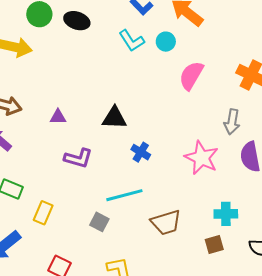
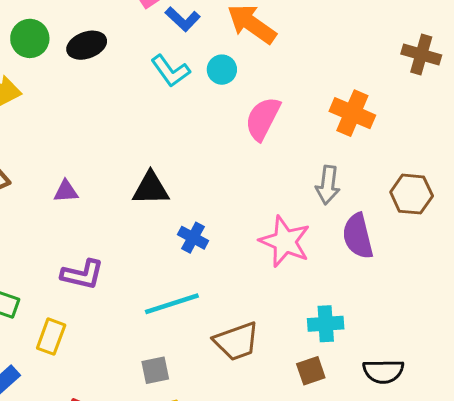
black ellipse: (77, 21) -> (87, 45), turned -35
purple L-shape: (78, 158) -> (82, 274), moved
gray square: (99, 222) -> (155, 370), moved, turned -36

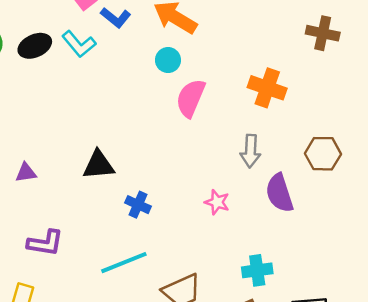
cyan circle: (222, 70) -> (168, 60), moved
cyan L-shape: (170, 71) -> (79, 44), moved
pink star: (285, 241) -> (217, 202), size x0.6

